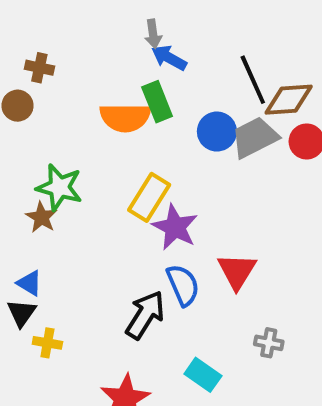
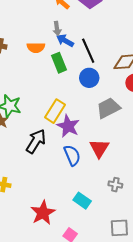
black line: (253, 80) -> (88, 51), moved
orange semicircle: (125, 118) -> (36, 48), moved, size x0.7
gray trapezoid: (255, 138) -> (108, 108), moved
black arrow: (145, 315) -> (36, 141), moved

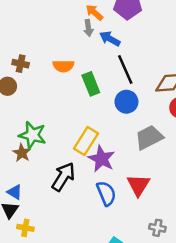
gray arrow: (57, 29) -> (88, 28), moved
blue arrow: (65, 41) -> (110, 39), moved

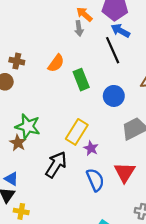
blue arrow: (110, 39) -> (120, 31), moved
orange semicircle: (63, 66) -> (56, 63), turned -54
black line: (125, 70) -> (113, 50), moved
purple star: (101, 159) -> (91, 148), size x0.6

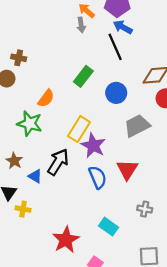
orange semicircle: (56, 63) -> (46, 98), moved
green rectangle: (81, 80) -> (83, 76), turned 60
brown star: (18, 143) -> (14, 161), moved
purple star: (91, 148) -> (93, 145), size x1.6
blue triangle: (11, 179) -> (35, 176), moved

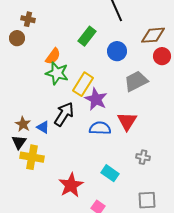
green star: (30, 124) -> (57, 73), moved
brown star: (14, 161) -> (23, 124), moved
blue semicircle: (98, 177) -> (100, 128), turned -65
yellow cross: (23, 209) -> (32, 157), size x1.6

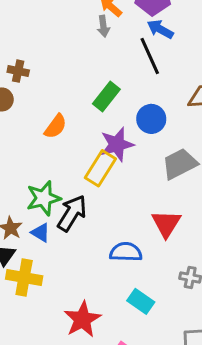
green star: (57, 73) -> (44, 198), moved, turned -30
purple star: (96, 99) -> (117, 144), moved, turned 30
blue semicircle: (100, 128) -> (126, 252), moved

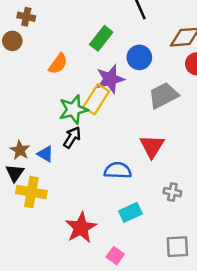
green star: (44, 198) -> (73, 109), moved
black arrow: (72, 213) -> (72, 137), size x0.7
cyan rectangle: (141, 301) -> (130, 212), turned -60

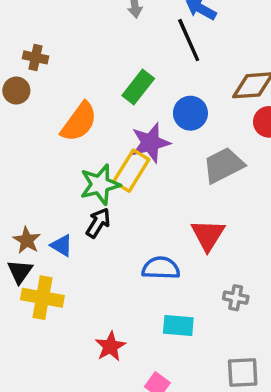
orange semicircle: (58, 64) -> (79, 122), size x1.4
cyan rectangle: (130, 212) -> (178, 326), turned 30
red star: (81, 228) -> (110, 346), size x0.7

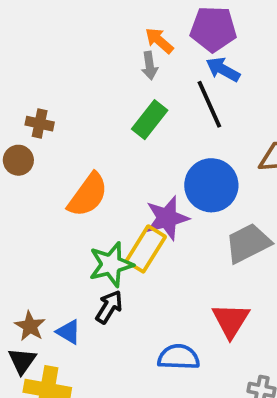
green rectangle: (138, 87) -> (150, 120), moved
blue circle: (190, 113) -> (211, 185), size x1.4

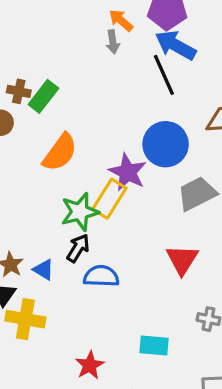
blue arrow: (223, 69) -> (175, 45), size x1.4
green rectangle: (150, 120) -> (43, 96), moved
purple star: (167, 218) -> (128, 172), turned -30
blue semicircle: (179, 357) -> (101, 276), moved

